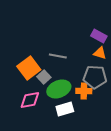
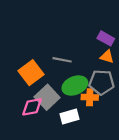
gray square: (44, 77) -> (47, 97), moved, size x1.6
green ellipse: (59, 89) -> (75, 86), moved

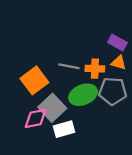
orange cross: (90, 97) -> (95, 69), moved
white rectangle: (69, 117) -> (64, 129), moved

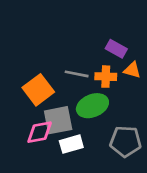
purple rectangle: (117, 42) -> (116, 49), moved
gray pentagon: (113, 91) -> (126, 141), moved
gray square: (52, 108) -> (58, 120), turned 32

